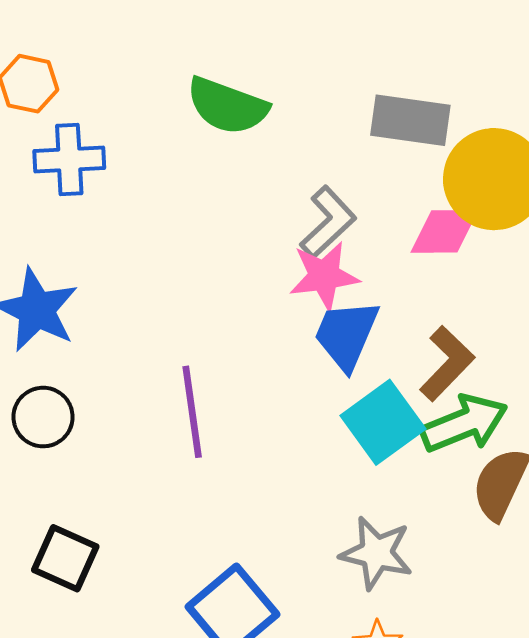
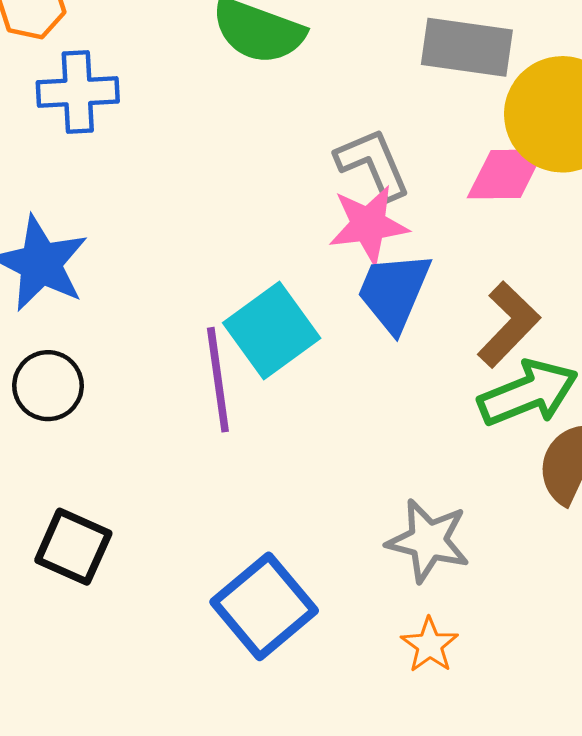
gray L-shape: (328, 222) -> (373, 164), turned -70
cyan square: (383, 422) -> (272, 330), moved

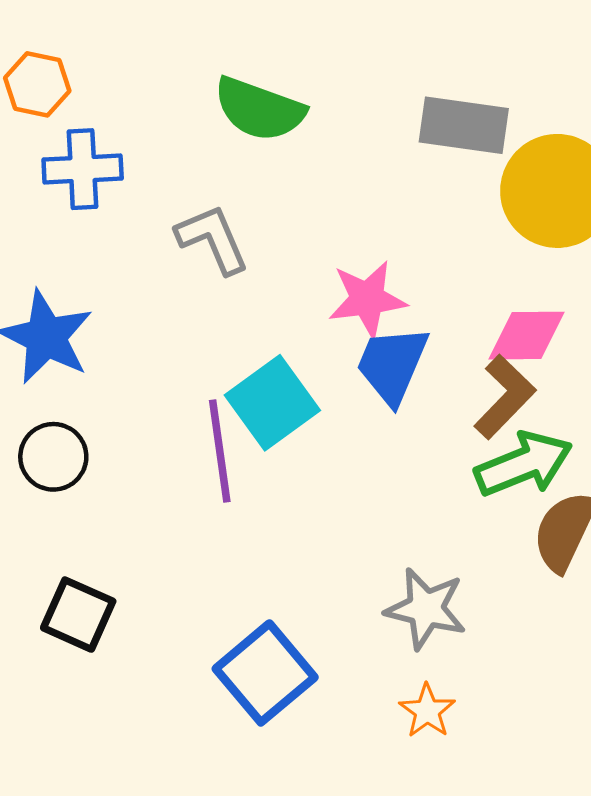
gray L-shape: (373, 164) -> (213, 239), moved
pink diamond: (506, 174) -> (527, 336), moved

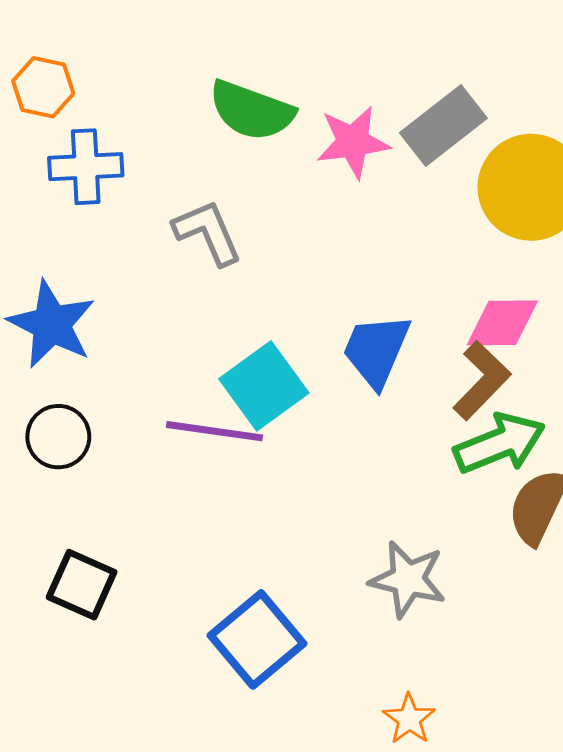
gray rectangle: (464, 125) -> (443, 126), turned -46
pink star: (367, 299) -> (353, 142), moved
purple line: (220, 451) -> (215, 431), turned -74
orange star: (427, 711) -> (409, 719), moved

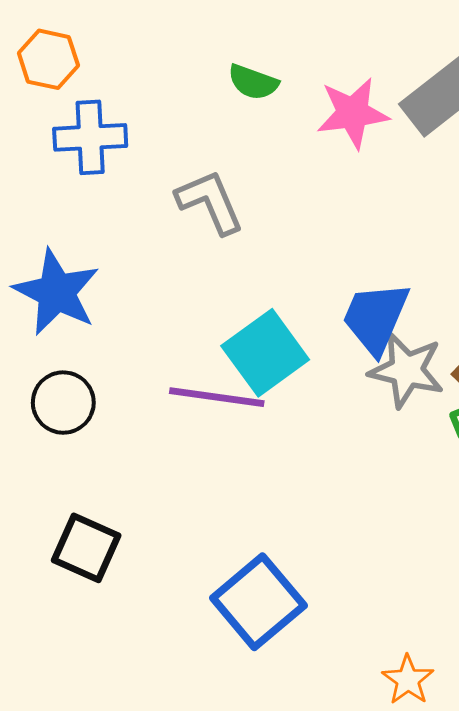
green semicircle: (252, 111) -> (253, 82), size x0.6
gray star: (408, 579) -> (407, 370), moved

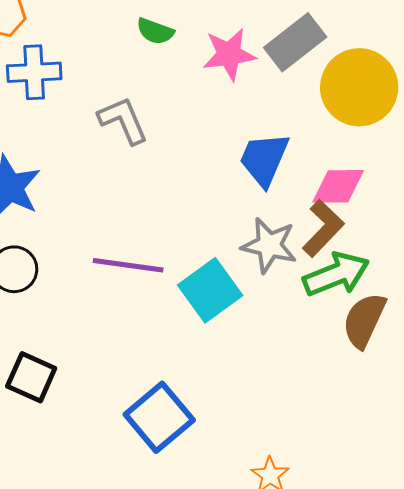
blue trapezoid: (376, 318) -> (264, 159), moved
cyan square: (265, 353) -> (210, 290), moved

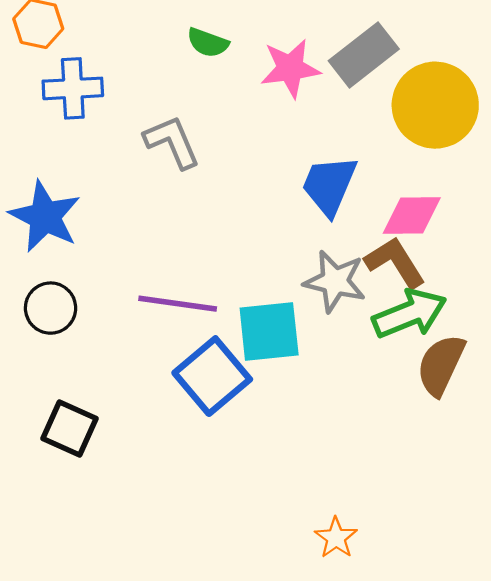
brown L-shape: (323, 228) -> (395, 262), turned -76
cyan square: (210, 290) -> (269, 331), turned 30
blue square: (159, 417) -> (212, 376), moved

